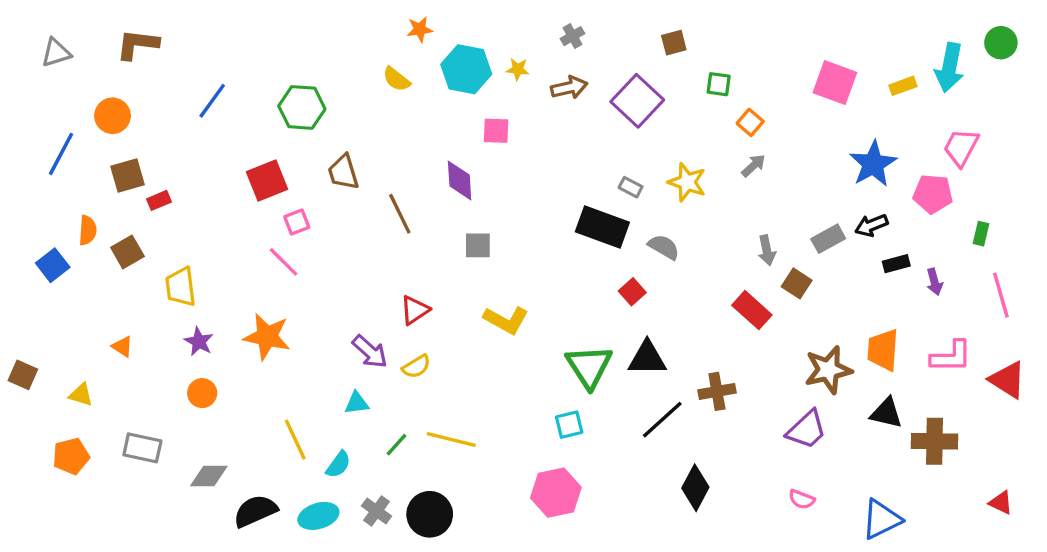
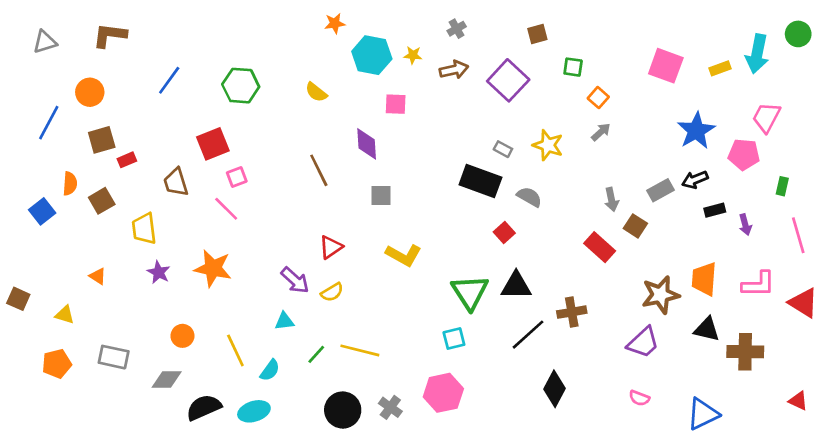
yellow semicircle: (396, 79) -> (316, 92), moved
brown trapezoid: (343, 172) -> (176, 182), moved
orange circle: (202, 393) -> (182, 336), moved
gray cross: (377, 511) -> (390, 407), moved

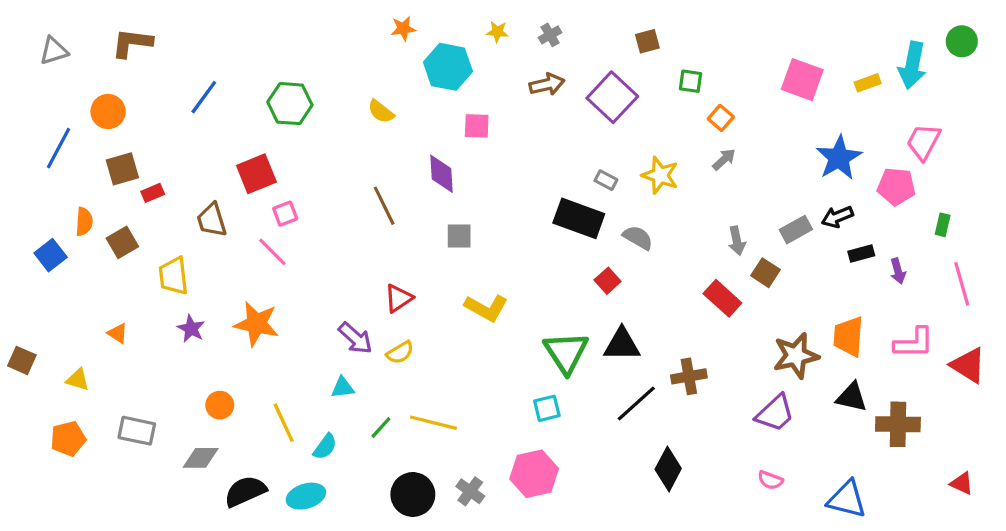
yellow star: (413, 55) -> (497, 32), moved
blue triangle: (703, 414) -> (847, 499), turned 40

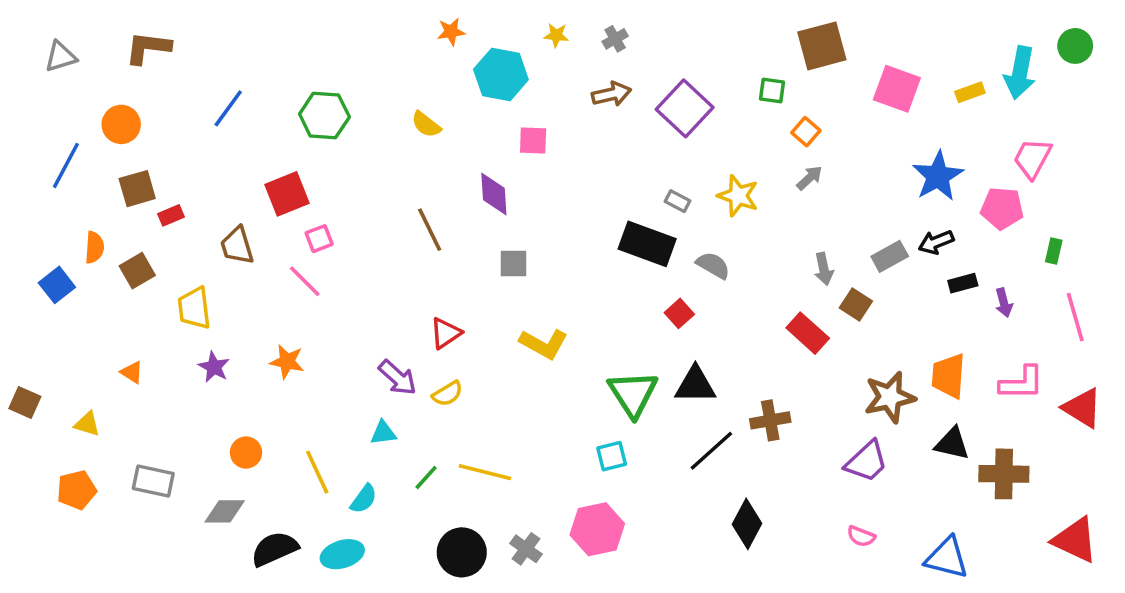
brown square: (647, 41) -> (822, 46), moved, size x1.8
orange star: (256, 324) -> (287, 362), size x0.7
red triangle: (962, 483) -> (1075, 540), size x1.8

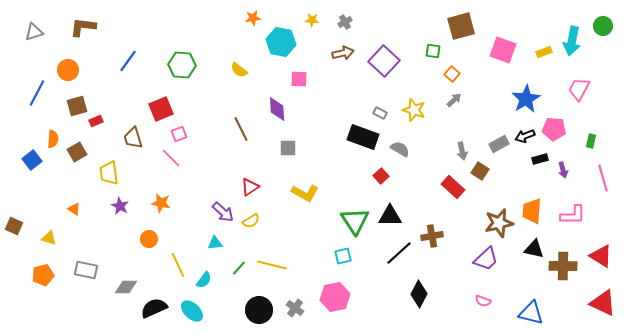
pink pentagon: (1002, 208) -> (554, 129), moved
red triangle: (1082, 408) -> (601, 256), moved
orange circle: (246, 453) -> (149, 239), moved
cyan ellipse: (342, 554) -> (192, 311), turned 60

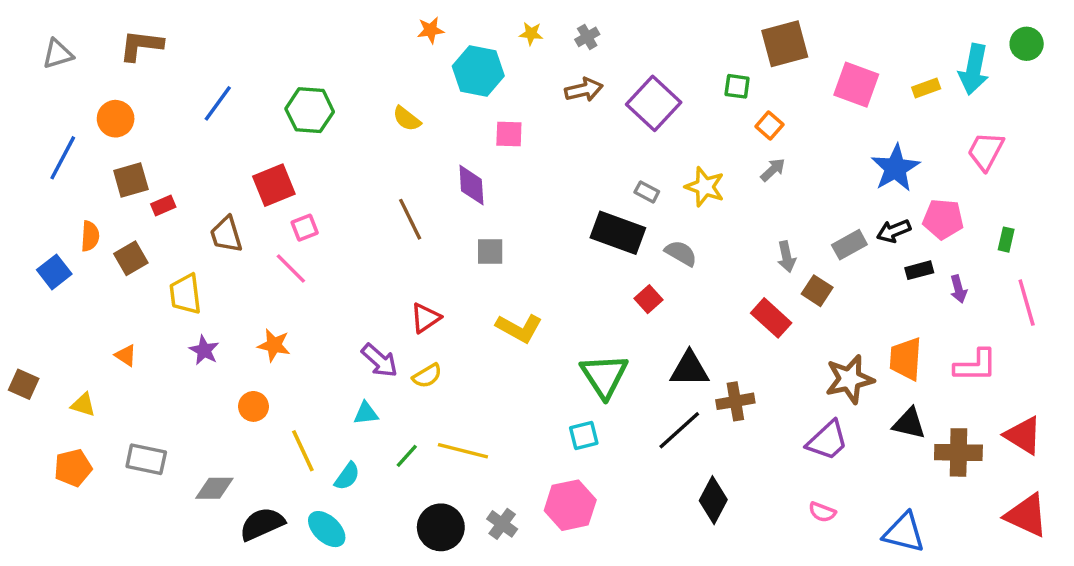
black triangle: (390, 216) -> (689, 369), moved

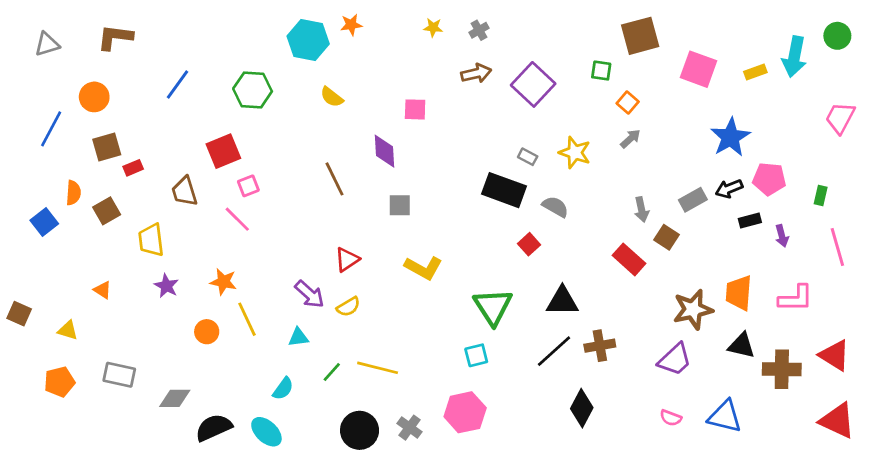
cyan hexagon: (478, 71) -> (308, 40), moved
pink trapezoid: (986, 151) -> (840, 118), moved
brown cross: (735, 401) -> (600, 346), moved
yellow line: (303, 451) -> (247, 319), moved
blue triangle: (904, 532) -> (725, 416), moved

